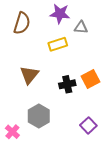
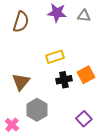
gray triangle: (81, 27) -> (84, 16), moved
yellow rectangle: (58, 44) -> (55, 57), moved
brown triangle: (29, 75) -> (21, 82), moved

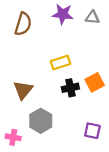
purple square: (84, 119) -> (92, 131), turned -35
pink cross: (12, 125) -> (13, 137), turned -32

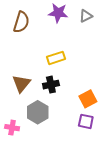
gray triangle: (92, 17) -> (86, 16), turned -32
orange square: (95, 82) -> (88, 99), moved
black cross: (70, 88) -> (51, 85), moved

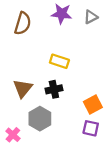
yellow rectangle: (56, 58) -> (59, 61), turned 36
pink cross: (12, 128) -> (13, 135), turned 32

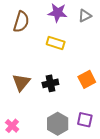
yellow rectangle: (59, 61) -> (56, 43), moved
orange square: (93, 104) -> (87, 79), moved
gray hexagon: (40, 119) -> (58, 124), moved

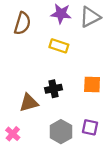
gray triangle: (85, 16) -> (90, 17), size x1.5
orange square: (87, 79) -> (92, 84), turned 30
brown triangle: (21, 82) -> (29, 103), moved, turned 36

